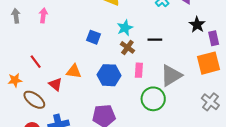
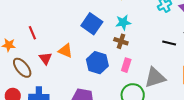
blue square: (93, 37) -> (92, 24), size x1.5
black line: (155, 40) -> (169, 43), moved
brown cross: (127, 47) -> (121, 41), turned -32

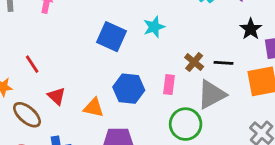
brown cross: (121, 41) -> (194, 62), moved, turned 32
black line: (169, 43) -> (224, 63), moved
orange triangle: (65, 51) -> (94, 108), moved

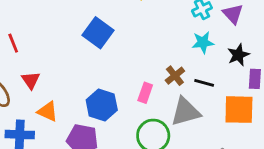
cyan star: (154, 27) -> (203, 42), moved
blue hexagon: (129, 89) -> (102, 105), moved
orange triangle: (94, 108) -> (48, 111), moved

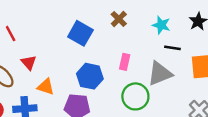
blue square: (98, 33) -> (80, 33), moved
cyan star: (203, 42) -> (161, 25), moved, turned 30
brown cross: (175, 76) -> (119, 19), moved

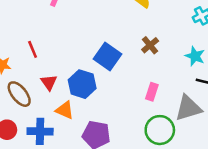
blue hexagon: (90, 76) -> (82, 84), moved

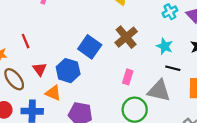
brown cross: (150, 45) -> (126, 37), size x1.5
gray triangle: (188, 108) -> (159, 91), turned 30

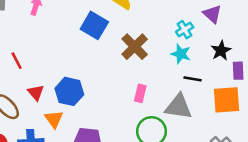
cyan cross: (170, 12) -> (185, 30), moved
blue square: (90, 47) -> (94, 25), moved
orange triangle: (53, 93) -> (54, 119), turned 35

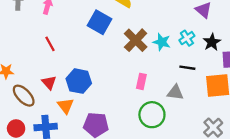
cyan cross: (185, 30) -> (187, 38), moved
cyan star: (181, 54) -> (162, 42), moved
red line: (17, 61) -> (50, 44), moved
gray triangle: (178, 107) -> (175, 92), size x0.7

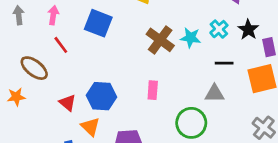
blue square: (100, 22) -> (98, 23), moved
red line: (50, 44) -> (61, 45), moved
pink rectangle: (141, 81) -> (153, 90), moved
brown ellipse: (24, 96) -> (34, 68), moved

